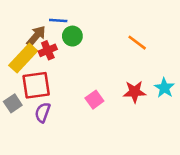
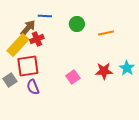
green circle: (72, 36) -> (77, 24), moved
orange line: (137, 43) -> (106, 33), turned -49
purple semicircle: (43, 112) -> (33, 87), turned -42

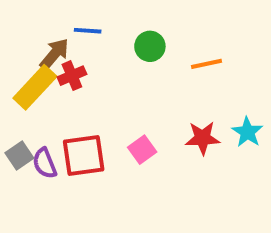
red square: (28, 66) -> (84, 155), moved
purple semicircle: (33, 87) -> (45, 163), moved

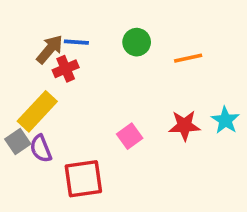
blue line: (88, 31) -> (76, 42), moved
yellow rectangle: (35, 87) -> (37, 111), moved
red square: (84, 155) -> (83, 179), moved

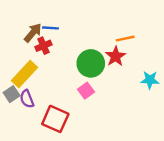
green circle: (137, 42) -> (91, 63), moved, size x1.5
cyan star: (225, 120) -> (150, 80), turned -30
red star: (185, 126) -> (116, 56), moved, turned -30
red square: (83, 179) -> (55, 119), turned 32

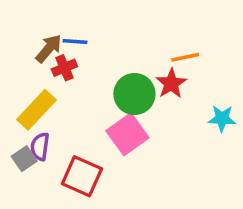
pink square: (86, 91) -> (127, 134), size x1.6
gray square: (12, 94) -> (24, 159), moved
purple semicircle: (27, 99) -> (40, 146), turned 30

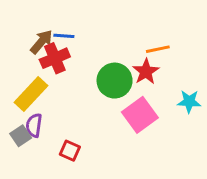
red cross: (64, 68) -> (55, 58), size x1.4
pink square: (127, 134) -> (140, 115), moved
red square: (82, 176) -> (70, 151), size x0.6

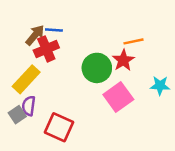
red square: (70, 151) -> (59, 127), size x1.6

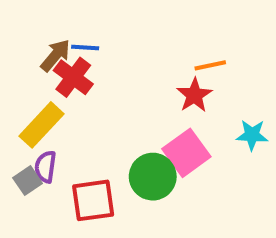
red cross: (46, 49) -> (73, 77), turned -30
green circle: (97, 68) -> (153, 177), moved
red square: (59, 127) -> (93, 200), turned -32

